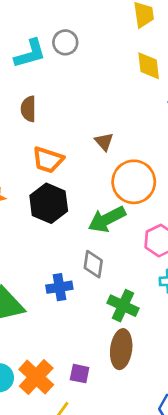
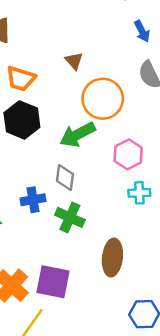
green cross: (123, 306) -> (70, 217), moved
brown ellipse: (121, 349) -> (112, 258), moved
purple square: (80, 374) -> (53, 282), size x1.8

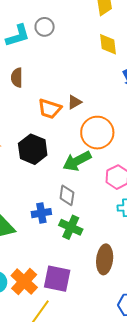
brown triangle: (74, 61) -> (74, 102), turned 42
orange trapezoid: (21, 79) -> (50, 109), moved

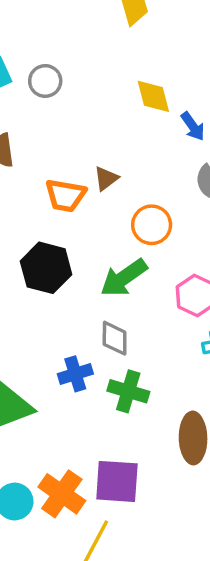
gray circle: (45, 27) -> (45, 81), moved
yellow diamond: (108, 44) -> (153, 96), moved
orange circle: (97, 133) -> (152, 225), size x0.7

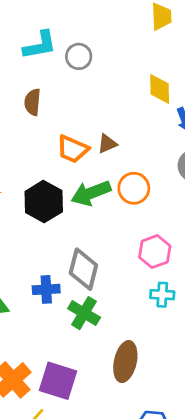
green arrow: (124, 278) -> (91, 193), moved
gray diamond: (115, 338) -> (83, 269), size x1.4

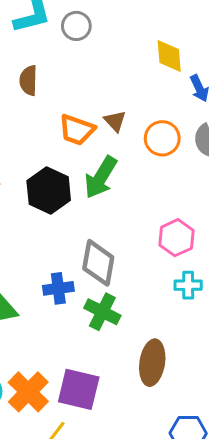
brown triangle: (107, 144) -> (115, 121), turned -45
orange circle: (134, 188) -> (162, 138), moved
green arrow: (91, 193) -> (101, 177), turned -33

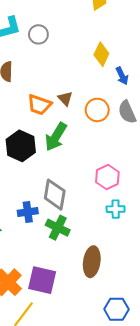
yellow diamond: (169, 56) -> (101, 54), turned 30

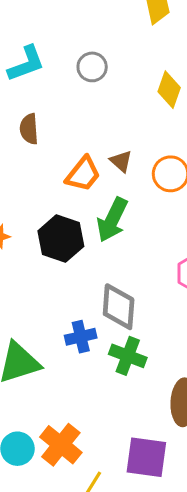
gray circle: (38, 34) -> (92, 67), moved
orange trapezoid: (39, 105) -> (83, 174), turned -65
purple square: (42, 280) -> (146, 457), moved

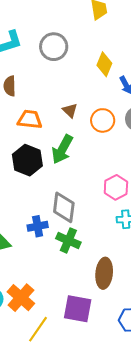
gray circle: (92, 67) -> (54, 47), size x1.4
orange trapezoid: (83, 174) -> (30, 119), moved, turned -125

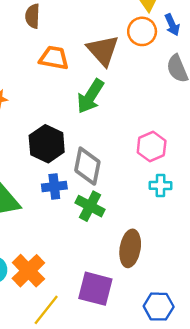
brown triangle: (70, 110) -> (103, 50), size x1.8
orange circle: (103, 120) -> (142, 31), moved
black hexagon: (27, 160) -> (47, 144), moved

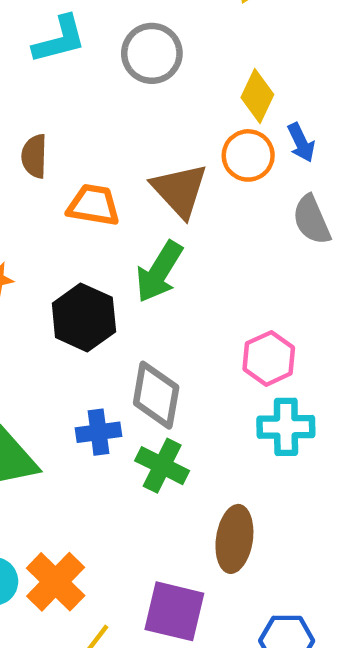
brown semicircle: (33, 16) -> (34, 156), moved
black hexagon: (47, 144) -> (84, 317), moved
cyan cross: (161, 185) -> (286, 427), size x1.4

